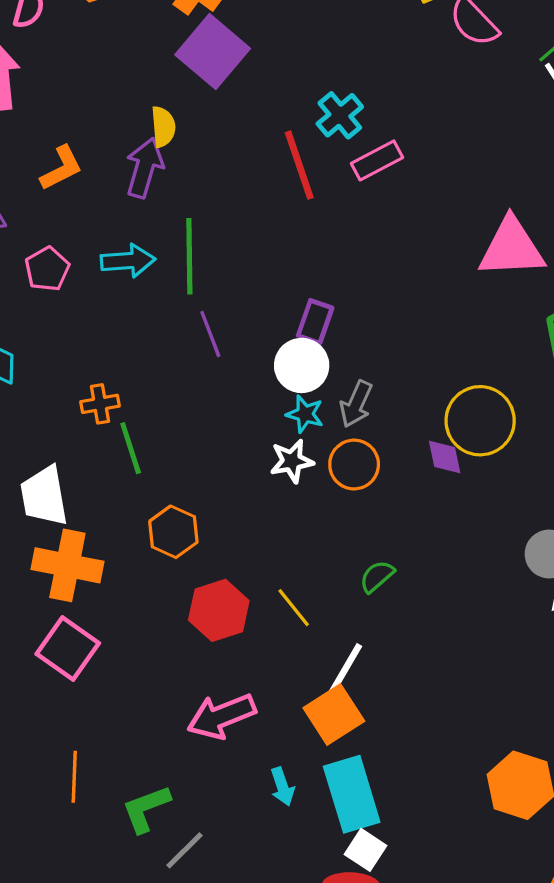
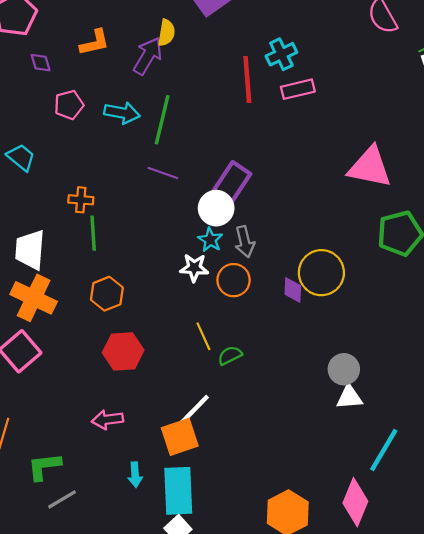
purple rectangle: (315, 322) -> (232, 182), size x1.4
purple line: (210, 334) -> (163, 173), turned -64
gray arrow: (356, 404) -> (245, 242), turned -52
yellow line: (294, 608) -> (203, 336), moved
pink arrow: (221, 716) -> (108, 420), size x0.7

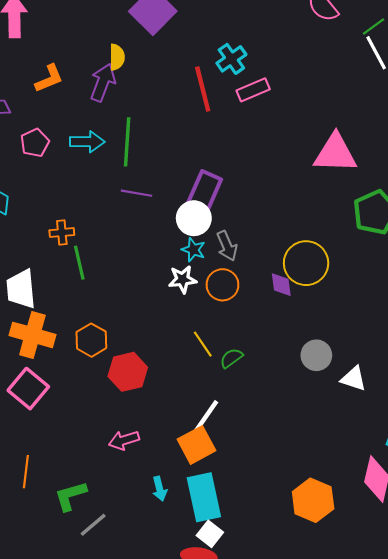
orange hexagon: (107, 294) -> (91, 340), moved
gray circle: (344, 369) -> (316, 355), moved
white triangle: (349, 397) -> (354, 379), turned 32

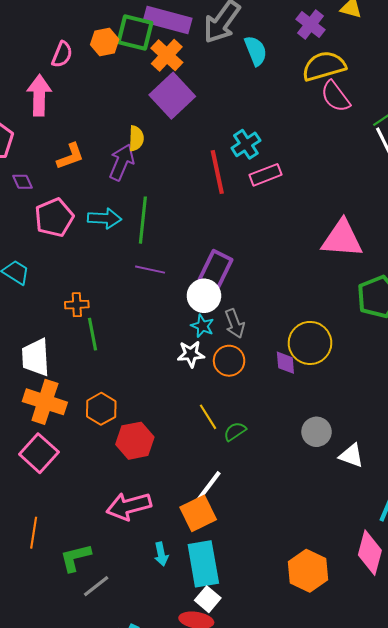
pink pentagon: (35, 143) -> (54, 218), size x1.4
pink arrow: (124, 440) -> (129, 506), size x1.5

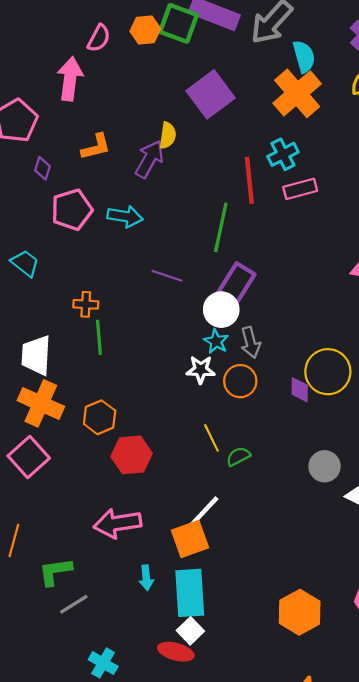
orange cross: (167, 55) -> (297, 93), moved, size x1.4
purple diamond: (23, 182) -> (42, 168), turned 35
green line: (143, 220) -> (221, 227), moved

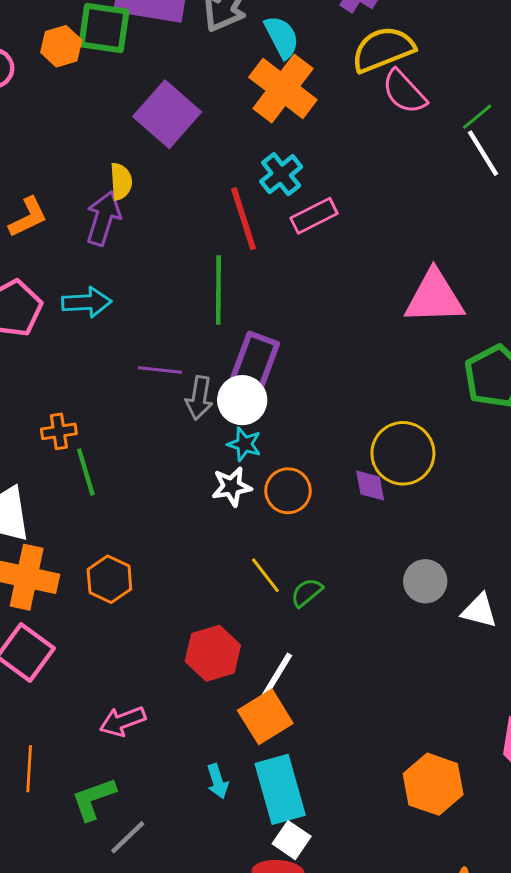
gray arrow: (251, 342) -> (199, 398), moved, turned 36
red hexagon: (132, 455) -> (213, 653), moved
pink arrow: (118, 523) -> (123, 721), moved, size x0.7

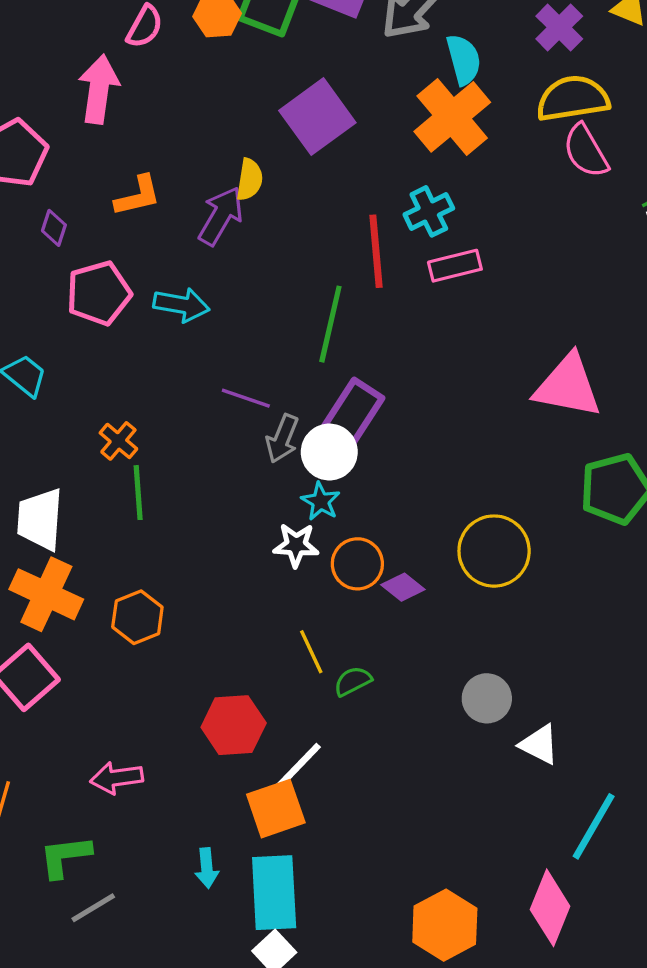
orange cross: (59, 431) -> (118, 441), turned 36
purple diamond: (370, 485) -> (403, 587), moved, turned -54

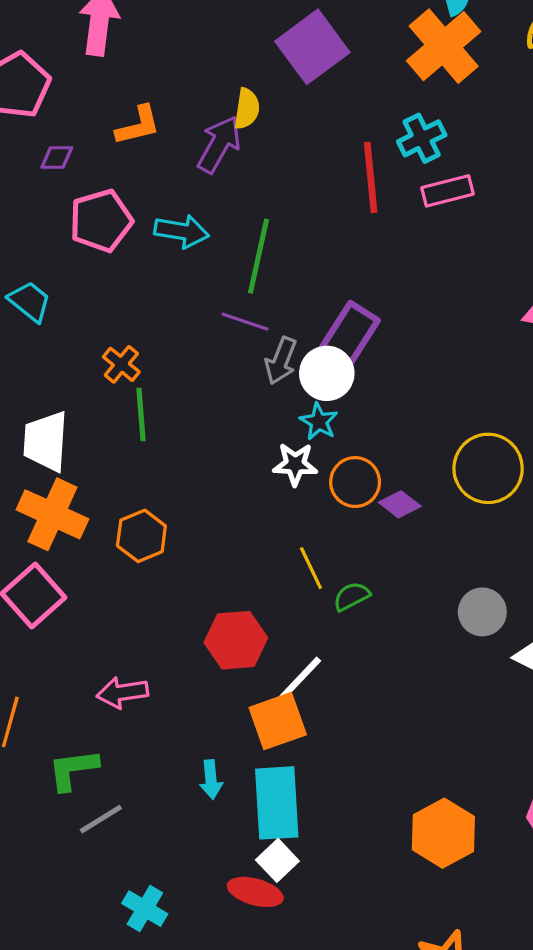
purple diamond: (54, 228) -> (57, 157), turned 72
green line: (330, 324) -> (259, 256), moved

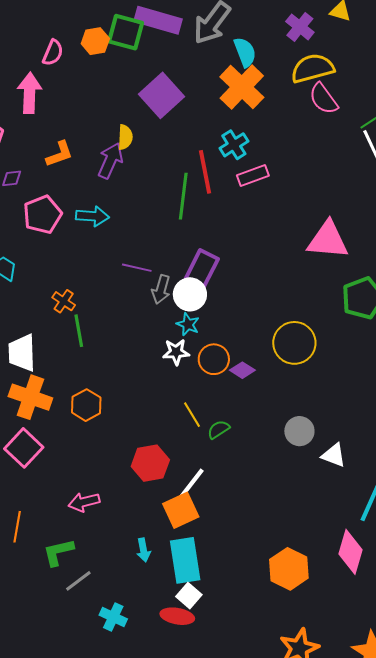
green line: (259, 256) -> (183, 196), moved
cyan cross: (145, 909) -> (113, 617), moved

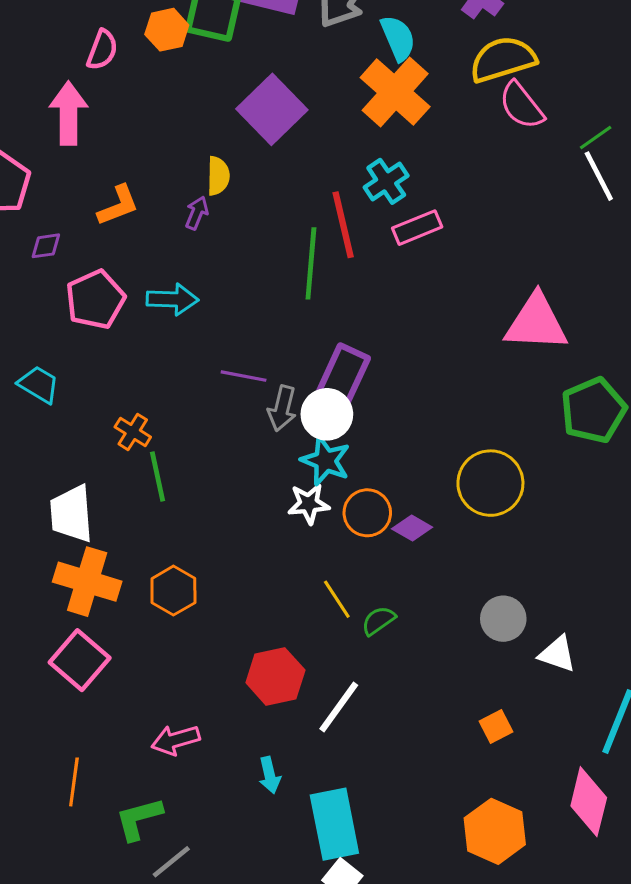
purple arrow: (110, 161) -> (197, 213), size x0.6
cyan star: (188, 324) -> (326, 461), size x1.4
orange square: (181, 510) -> (496, 727), moved, size x0.6
cyan arrow: (143, 550) -> (270, 775), moved

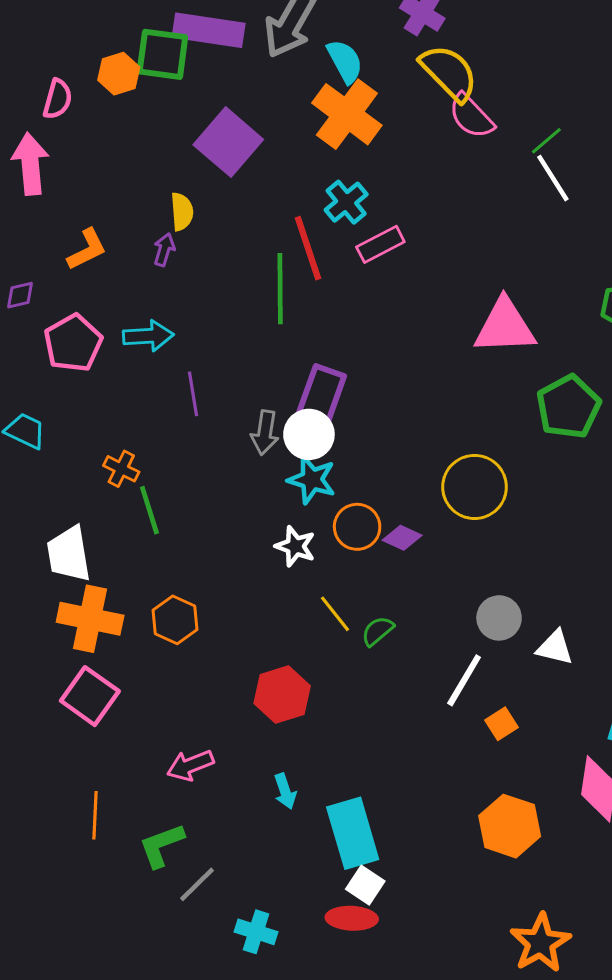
yellow semicircle: (503, 59) -> (449, 73), turned 68
purple line: (244, 376) -> (193, 394), moved, turned 75
white star: (309, 504) -> (295, 546), moved, turned 30
white line: (339, 707) -> (464, 680), moved

